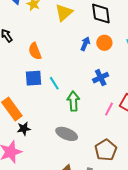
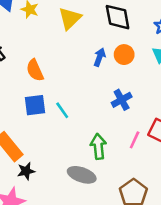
green arrow: (73, 101) -> (98, 146), moved

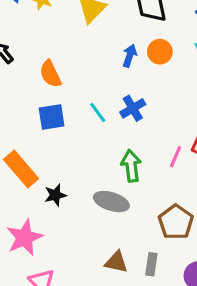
blue cross: (122, 100) -> (133, 108), moved
cyan line: (62, 110) -> (98, 112), moved
black star: (26, 171) -> (55, 195), moved

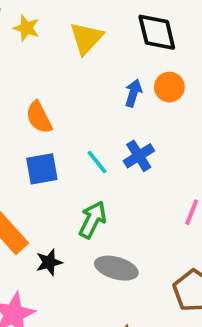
green arrow: (131, 166) -> (93, 220), moved, turned 36

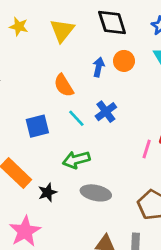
orange semicircle: (39, 117) -> (64, 85), moved
green arrow: (93, 220) -> (76, 160), turned -128

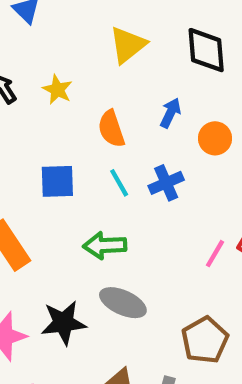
yellow star: (19, 27) -> (57, 90), moved
orange circle: (124, 61) -> (215, 138), moved
black star: (47, 192) -> (63, 323), moved, size x1.5

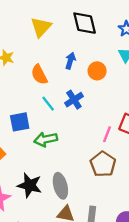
blue square: (57, 181) -> (20, 122), moved
gray ellipse: (123, 303) -> (60, 186), moved, turned 60
black star: (63, 323) -> (30, 185), turned 30
brown pentagon: (205, 340) -> (103, 164), moved

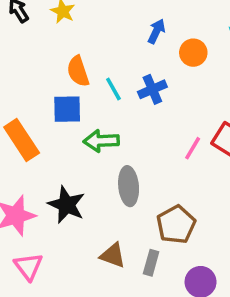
orange semicircle: (39, 75) -> (78, 71), moved
brown pentagon: (103, 164) -> (176, 225), moved
gray ellipse: (60, 186) -> (129, 186), moved

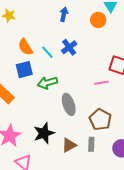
orange circle: (193, 53) -> (98, 20), moved
pink line: (193, 148) -> (101, 83), moved, turned 64
black star: (66, 205) -> (44, 133), moved, turned -30
brown triangle: (113, 255) -> (69, 145), turned -35

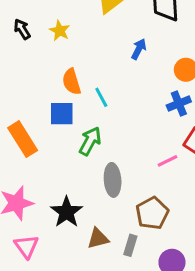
blue cross: (69, 47) -> (179, 104), moved
green arrow: (47, 83) -> (90, 141), turned 120
pink line: (101, 83) -> (167, 161), turned -32
black star: (44, 133) -> (67, 212), turned -30

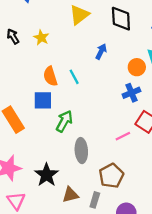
cyan line: (101, 97) -> (74, 77), moved

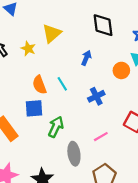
yellow triangle: (79, 15) -> (52, 33), moved
blue cross: (131, 93) -> (96, 96), moved
pink line: (123, 136) -> (101, 137), moved

